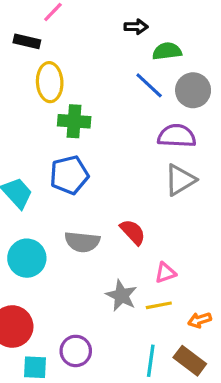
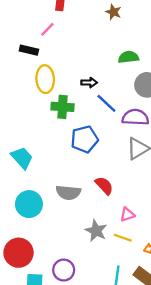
black arrow: (136, 27) -> (89, 83), moved
blue line: (149, 85) -> (106, 103), moved
blue pentagon: (69, 175) -> (84, 139), moved
yellow line: (159, 305) -> (123, 238), turned 30

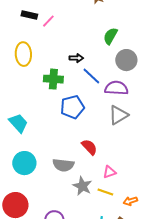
pink line: (47, 29) -> (48, 21), moved
black rectangle: (29, 50) -> (29, 15), moved
green semicircle: (128, 57) -> (110, 36), turned -54
yellow ellipse: (45, 79) -> (23, 54), moved
gray semicircle: (68, 193) -> (63, 165), moved

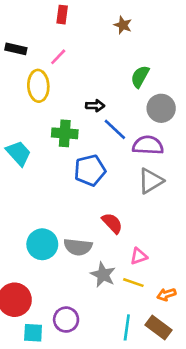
black rectangle: (29, 15) -> (16, 49), moved
yellow ellipse: (23, 54) -> (38, 86), moved
cyan trapezoid: (18, 123) -> (19, 153), moved
cyan circle: (24, 163) -> (42, 244), moved

